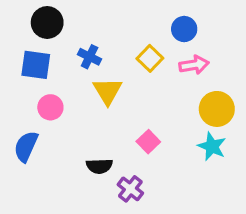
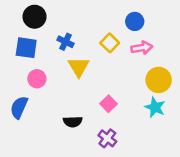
purple cross: (130, 189) -> (107, 138), moved

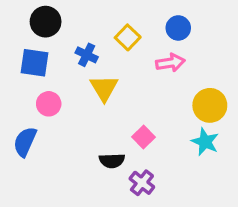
yellow square: (110, 43) -> (128, 37), moved
pink arrow: (142, 48) -> (170, 63), moved
black semicircle: (73, 122) -> (112, 161), moved

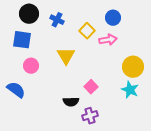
yellow square: (128, 37) -> (87, 31), moved
blue cross: (87, 55) -> (57, 20), moved
blue semicircle: (25, 142) -> (16, 90), turned 102
purple cross: (142, 183) -> (90, 116), turned 35

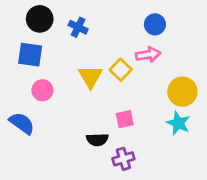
yellow square: (87, 31) -> (121, 70), moved
pink square: (91, 87) -> (125, 119), turned 32

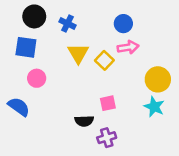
blue circle: (155, 24) -> (123, 24), moved
yellow triangle: (90, 77) -> (78, 53), moved

